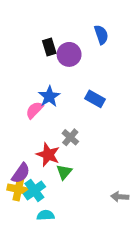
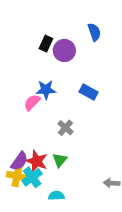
black rectangle: (49, 47) -> (46, 44), turned 42
blue star: (49, 96) -> (46, 90), turned 30
red star: (48, 155) -> (37, 161), moved
cyan semicircle: (46, 215) -> (56, 196), moved

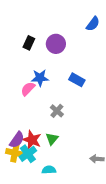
blue semicircle: (94, 32) -> (93, 24), moved, turned 56
black rectangle: (46, 44) -> (29, 43), moved

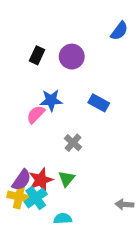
red star: (32, 140) -> (41, 180), turned 30

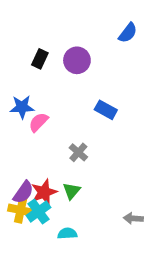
blue star: (51, 100) -> (22, 107), moved

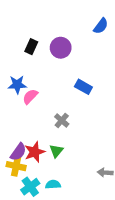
cyan cross: (38, 211) -> (30, 187), moved

